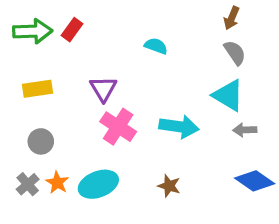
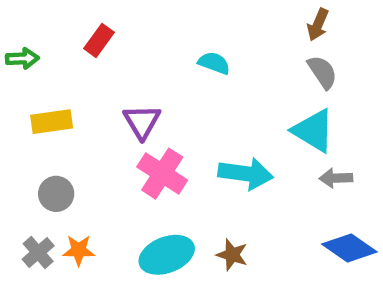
green arrow: (33, 31) -> (22, 58), moved, size x0.6
orange star: (57, 183) -> (79, 250), turned -30
cyan ellipse: (98, 184) -> (167, 255), moved

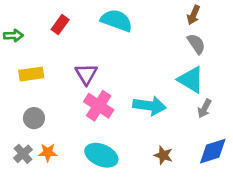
cyan semicircle: (214, 63) -> (116, 20), moved, size x1.6
gray arrow: (336, 178) -> (205, 108), turned -60
blue diamond: (349, 248) -> (213, 151), turned -52
cyan ellipse: (167, 255) -> (101, 155), turned 44
brown star: (232, 255) -> (163, 155), moved

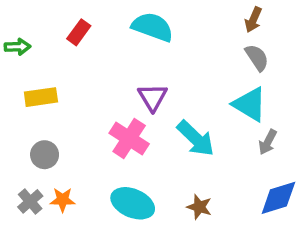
purple triangle: (86, 74) -> (152, 97), moved
cyan arrow: (150, 106) -> (196, 138), turned 36
brown star: (163, 155) -> (199, 207), moved

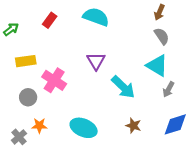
green arrow: (18, 47) -> (11, 29), turned -35
pink cross: (129, 138) -> (54, 80), moved
gray cross: (30, 201) -> (19, 137), moved
brown star: (199, 207) -> (133, 126), moved

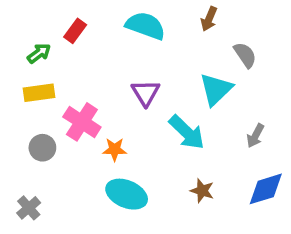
brown arrow: (159, 12) -> (209, 19), moved
green arrow: (11, 29) -> (39, 53), moved
cyan triangle: (157, 66) -> (216, 89), moved, turned 45
orange star: (39, 126) -> (115, 149), moved

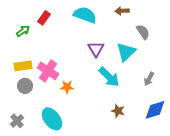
brown arrow: (209, 19) -> (122, 11), turned 64
yellow rectangle: (39, 93) -> (23, 66), moved
purple triangle: (146, 93) -> (96, 49), moved
cyan ellipse: (127, 194) -> (52, 119), moved, turned 30

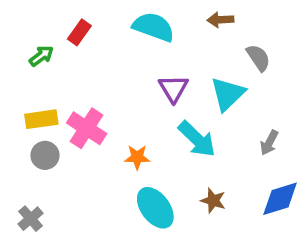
orange star: (67, 87) -> (137, 157), moved
cyan ellipse: (52, 119) -> (155, 208), moved

